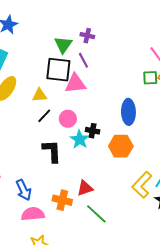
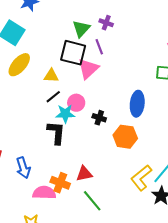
pink triangle: (75, 83) -> (88, 69), turned -45
cyan star: (80, 139) -> (65, 114), moved, turned 30
pink semicircle: (33, 214) -> (44, 193), moved

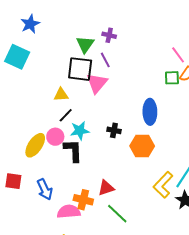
yellow ellipse: (19, 65) -> (35, 145), moved
pink circle: (76, 103) -> (55, 137), moved

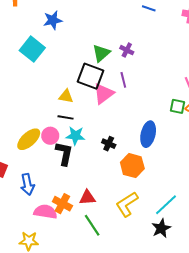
purple line: (105, 60) -> (123, 80), moved
black line: (66, 115) -> (65, 117), turned 42
yellow L-shape: (163, 185) -> (127, 204), moved

